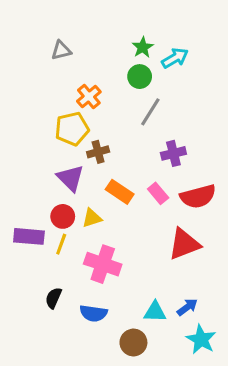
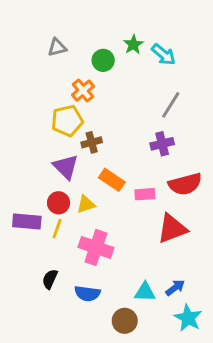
cyan arrow: (175, 58) -> (164, 55), turned 70
green circle: (140, 77) -> (103, 60), moved
gray line: (150, 112) -> (171, 105), moved
pink rectangle: (158, 193) -> (145, 194), moved, turned -54

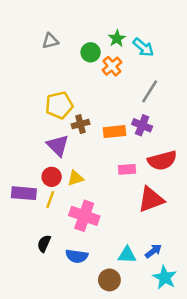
orange cross: (83, 91) -> (112, 66), moved
purple cross: (162, 144) -> (142, 125), turned 36
orange rectangle: (112, 180) -> (114, 132), moved, turned -40

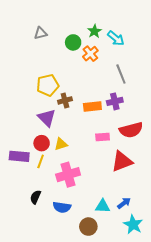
gray line: (150, 91) -> (121, 74), turned -54
purple cross: (142, 125) -> (115, 101), turned -35
pink cross: (84, 216) -> (68, 175), turned -35

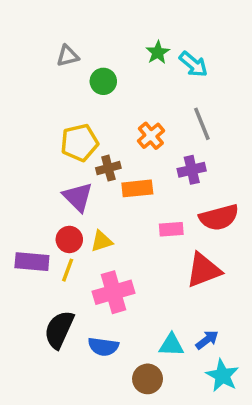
green circle: (73, 42) -> (103, 81), moved
orange cross: (90, 54) -> (151, 136), moved
orange rectangle: (92, 107) -> (137, 188), moved
black semicircle: (35, 197) -> (59, 330), size x1.6

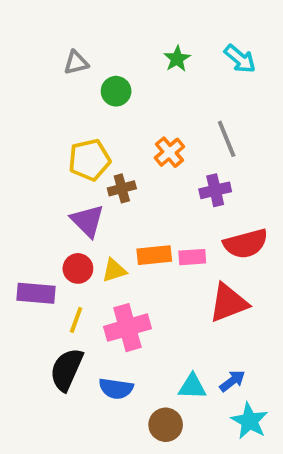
cyan arrow: (193, 64) -> (240, 59), moved
orange rectangle: (137, 188) -> (154, 255), moved
yellow line: (68, 270) -> (76, 320), moved

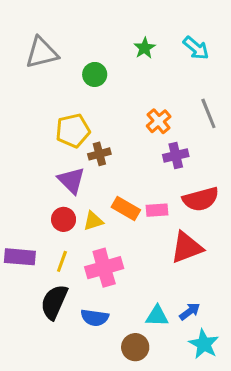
gray triangle: (76, 63) -> (42, 53), moved, size x1.6
gray line: (227, 139) -> (208, 113), moved
orange cross: (169, 152) -> (159, 121), moved
orange rectangle: (154, 255) -> (126, 208), turned 36
purple rectangle: (36, 293) -> (20, 257), moved

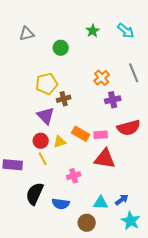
gray triangle: (42, 53) -> (27, 34), size x0.7
red triangle: (187, 247) -> (105, 159), moved, turned 30
yellow line: (62, 261) -> (43, 159), moved, turned -48
pink cross: (104, 268) -> (74, 176), moved, size x0.6

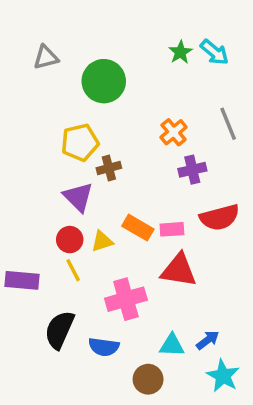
green star: (93, 31) -> (180, 52), moved
green circle: (61, 48) -> (104, 81), size x1.6
pink cross: (74, 176) -> (126, 299), size x1.6

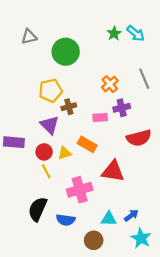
pink rectangle: (172, 229) -> (100, 117), moved
purple rectangle: (22, 280) -> (14, 142), moved

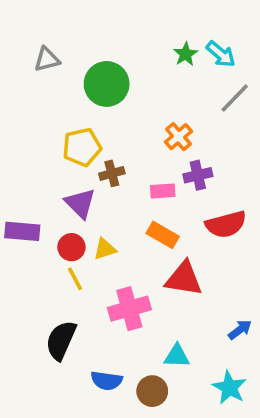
gray line: (144, 79) -> (235, 98), moved, turned 66
orange rectangle: (87, 144) -> (163, 235), moved
blue arrow: (131, 216) -> (240, 330), moved
blue semicircle: (66, 220) -> (107, 381), moved

